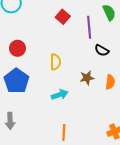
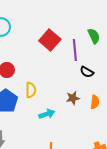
red square: (63, 17) -> (50, 40), size x1.5
yellow semicircle: (55, 62) -> (31, 90), moved

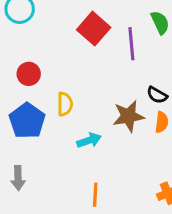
black semicircle: (87, 72) -> (157, 95), moved
brown star: (73, 98) -> (128, 116), size x1.5

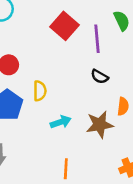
black semicircle: (157, 95) -> (100, 77), moved
brown star: (128, 116) -> (100, 125), moved

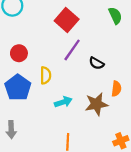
purple line: (97, 39) -> (72, 50), moved, turned 40

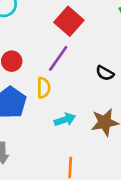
purple line: (72, 50) -> (58, 58), moved

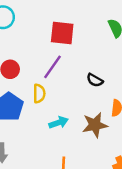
red square: (69, 21) -> (62, 33), turned -35

